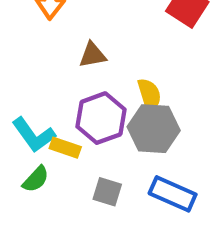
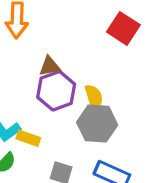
purple hexagon: (101, 118) -> (56, 91), moved

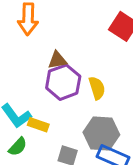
gray hexagon: (97, 124) -> (101, 134), moved

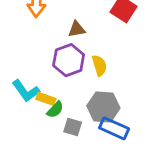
brown triangle: (57, 60) -> (77, 29), moved
green semicircle: (18, 147) -> (55, 110), moved

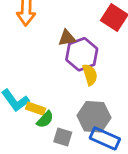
purple hexagon: (69, 60) -> (82, 54), moved

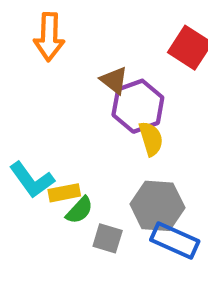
brown triangle: (67, 38) -> (114, 80), turned 48
yellow rectangle: (36, 109) -> (64, 193), turned -30

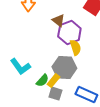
yellow rectangle: (64, 193) -> (53, 81), moved, turned -40
gray hexagon: (157, 206) -> (64, 68), moved

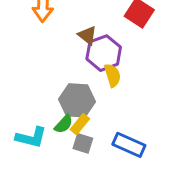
cyan L-shape: (20, 67) -> (31, 137), moved, turned -40
gray hexagon: (64, 68) -> (77, 100), moved

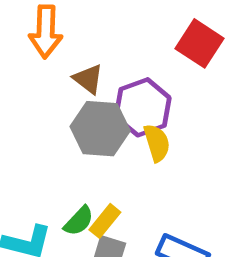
brown triangle: (87, 35) -> (88, 79), moved
gray hexagon: (77, 100) -> (100, 129), moved

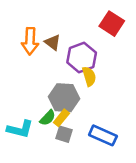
orange arrow: (46, 32) -> (30, 41), moved
gray hexagon: (100, 129) -> (64, 98), moved

